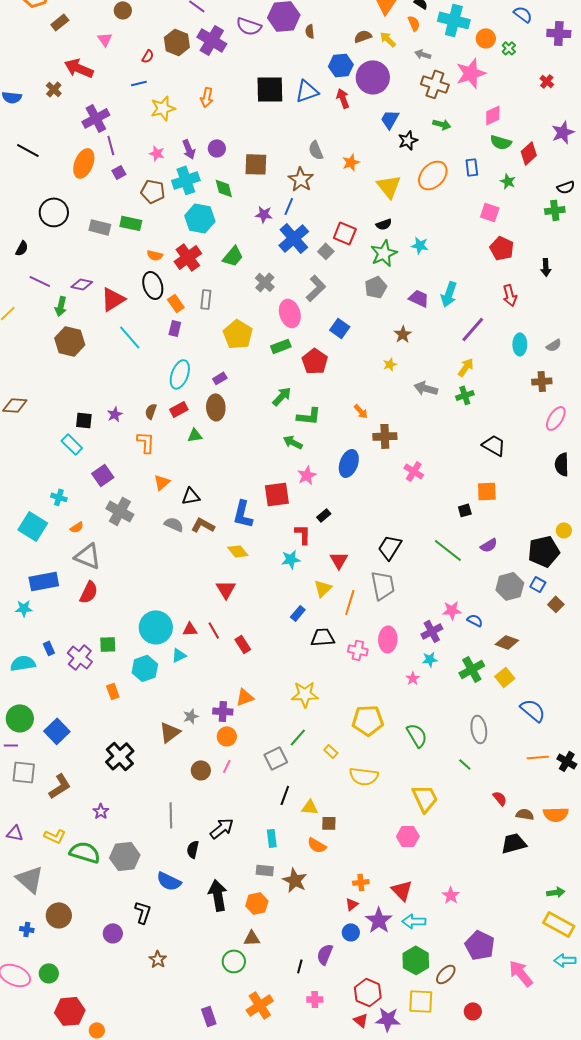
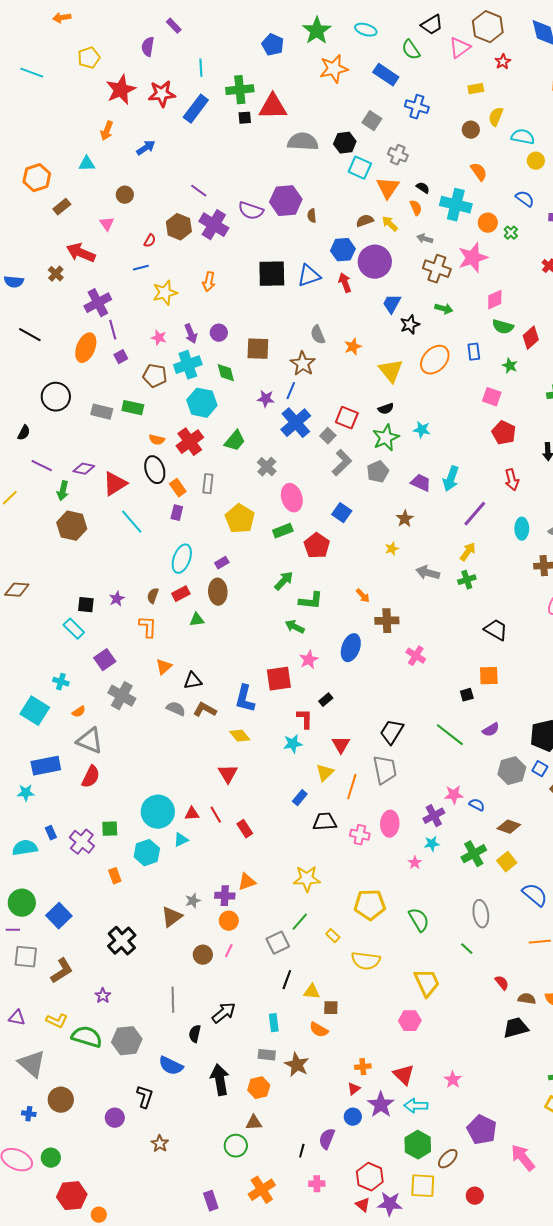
gray L-shape: (316, 288) -> (342, 463), moved

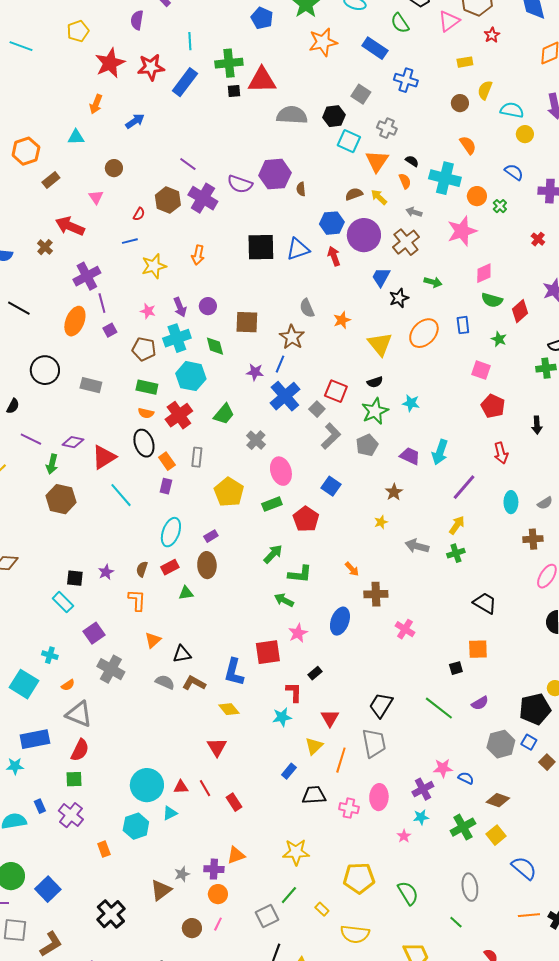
brown cross: (437, 269) -> (406, 242), moved, turned 32
green rectangle: (133, 408) -> (147, 387), moved
green square: (110, 829) -> (74, 779), moved

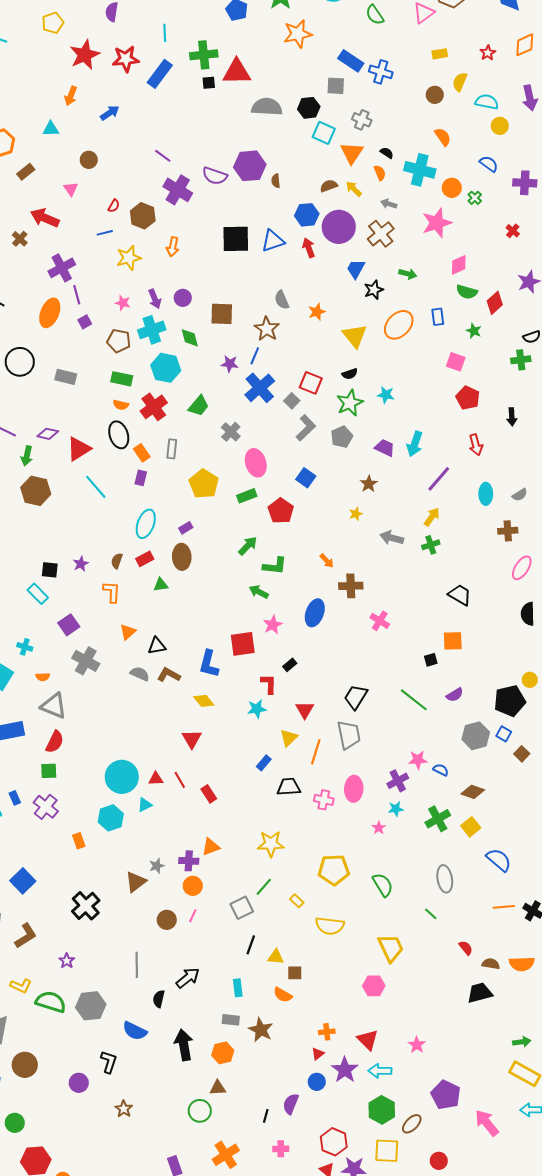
red star: (492, 35) -> (488, 53), moved
blue rectangle: (375, 48) -> (351, 61), moved
gray square: (361, 94) -> (336, 86), turned -30
brown hexagon: (168, 200) -> (143, 216), moved
orange semicircle: (68, 685) -> (43, 677), turned 32

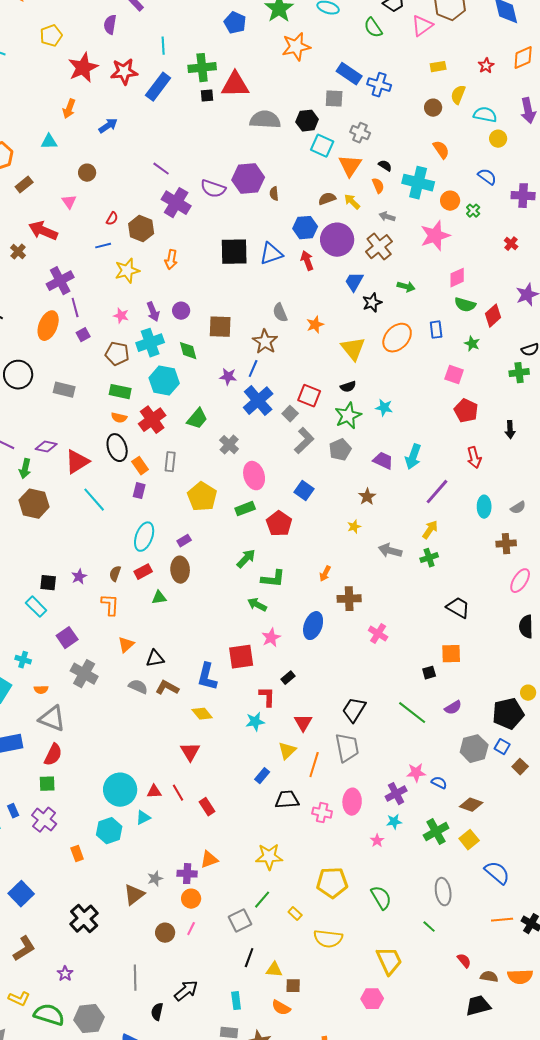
orange arrow: (327, 561) -> (325, 574), turned 70

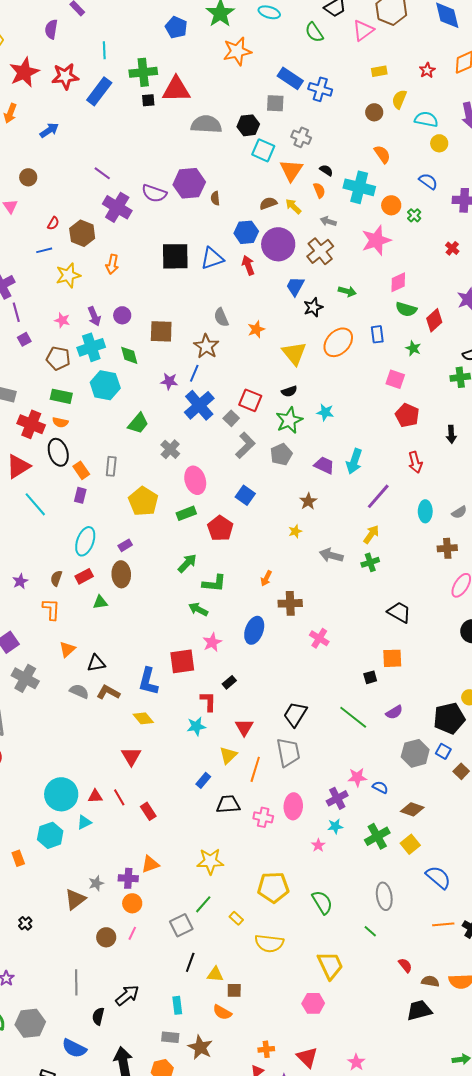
red cross: (152, 420) -> (31, 424), moved, turned -32
black cross: (84, 919) -> (25, 923), size x0.5

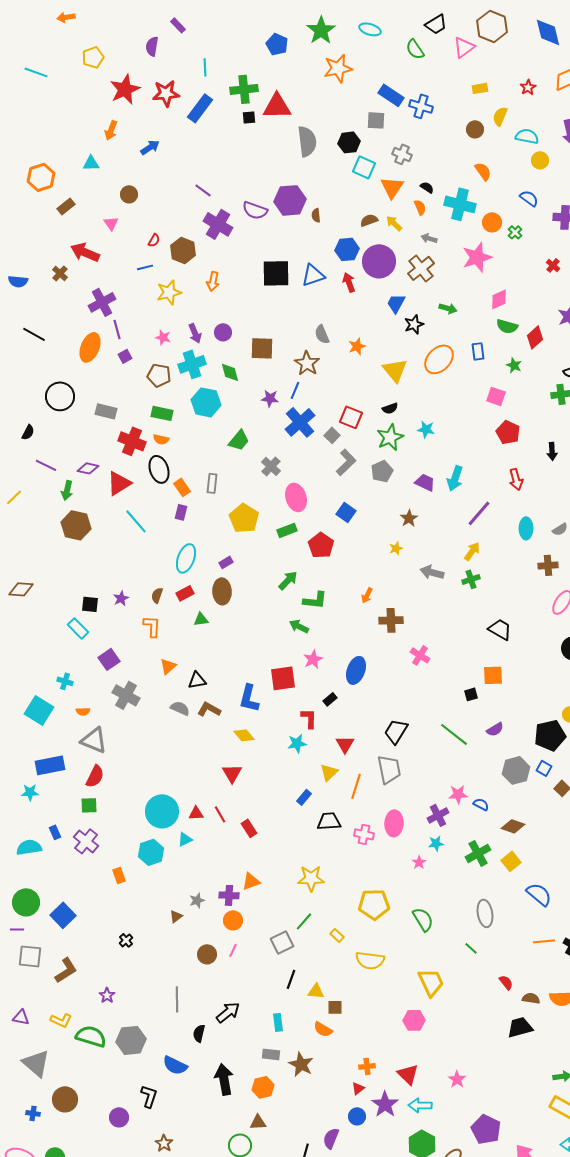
gray semicircle: (206, 124) -> (307, 141), turned 80
blue ellipse: (254, 630) -> (356, 670), moved
brown triangle: (75, 899) -> (176, 916), size x0.6

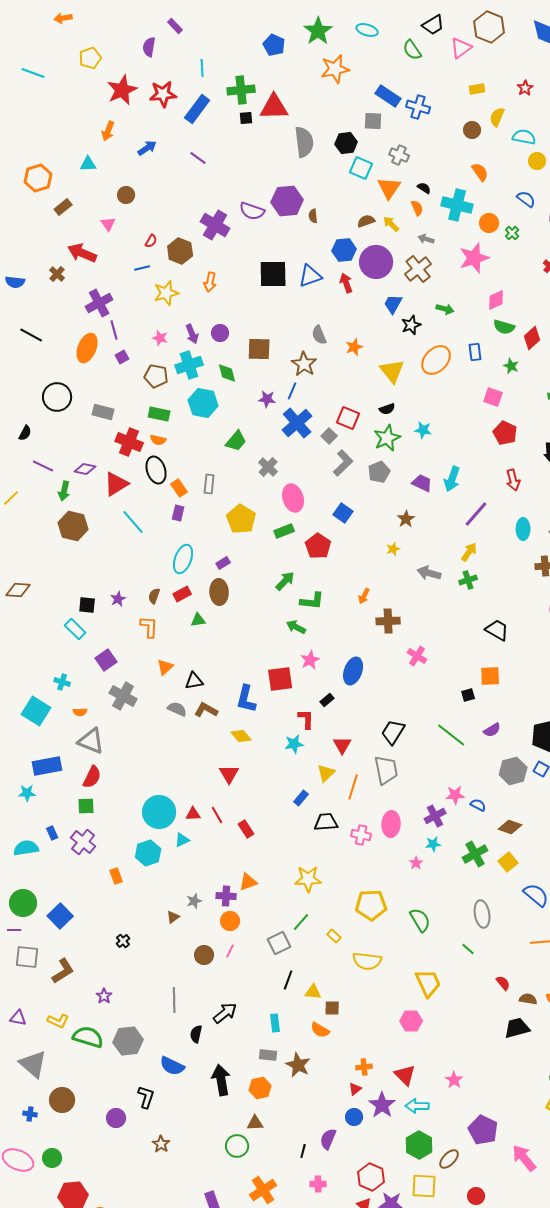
purple line: (203, 190) -> (198, 158), moved

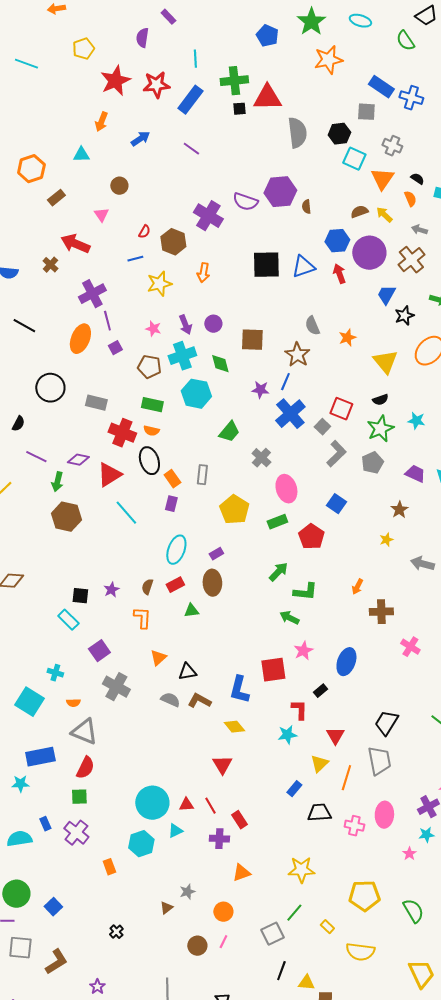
purple cross: (226, 896) -> (219, 839), moved
blue square: (60, 916) -> (53, 907), size x0.7

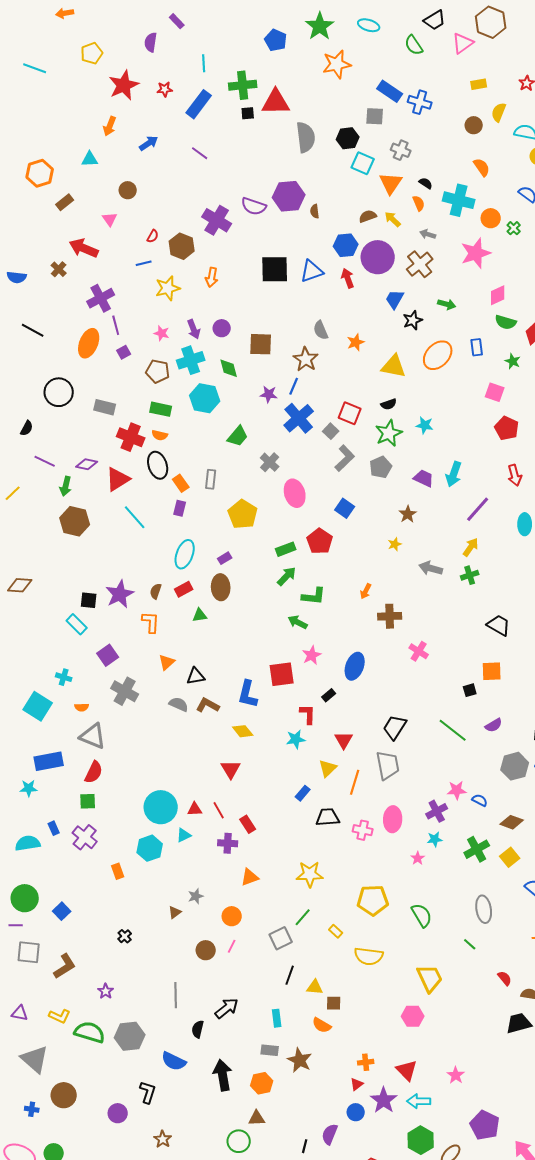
red star: (156, 85) -> (165, 89), size x0.6
yellow triangle: (385, 362) -> (394, 366), turned -40
green rectangle: (277, 522) -> (286, 549), moved
purple star: (111, 590) -> (120, 594), size x1.8

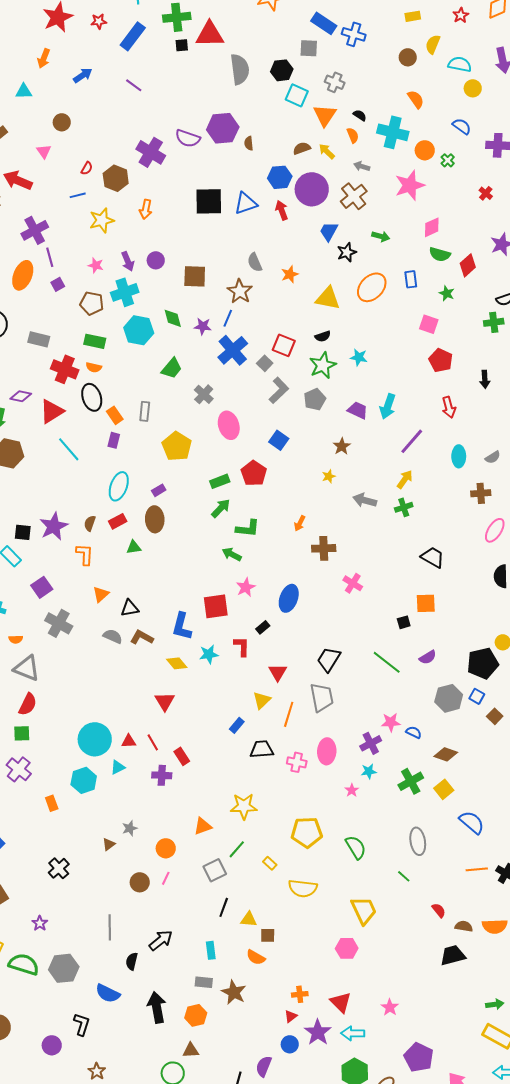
green diamond: (229, 368) -> (173, 318), moved
cyan star: (296, 739) -> (209, 654), moved
orange triangle: (250, 877) -> (203, 826), moved
black cross: (125, 936) -> (59, 868), size x1.5

